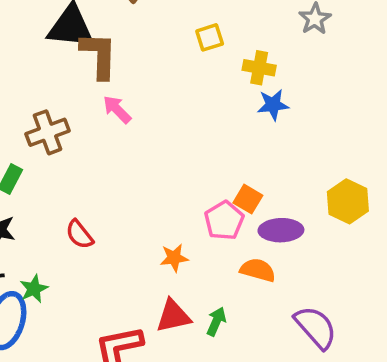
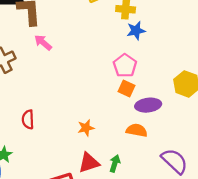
pink pentagon: (224, 221) -> (125, 66), moved
red semicircle: (80, 234) -> (28, 119), turned 42

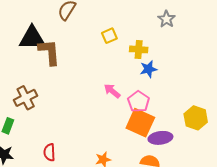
pink arrow: (43, 42) -> (112, 91), moved
orange square: (127, 88) -> (140, 123), size x1.8

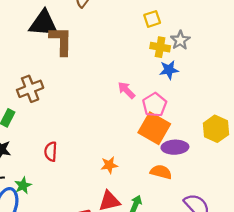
gray star: (166, 19) -> (180, 40), moved
yellow square: (109, 36) -> (152, 19), moved

